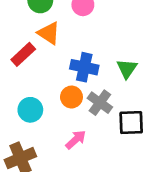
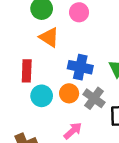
red rectangle: (23, 54) -> (27, 71), moved, turned -45
cyan circle: (30, 110) -> (42, 96), moved

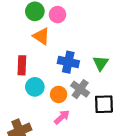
pink circle: (79, 12) -> (58, 15), moved
orange circle: (69, 93) -> (59, 94), moved

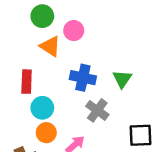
pink circle: (58, 15) -> (74, 31), moved
orange circle: (59, 94) -> (46, 133), moved
black square: (104, 104) -> (140, 135), moved

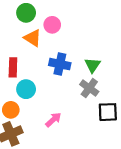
gray cross: (97, 110) -> (89, 88), moved
orange circle: (46, 133) -> (11, 110), moved

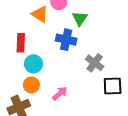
green triangle: (93, 65) -> (80, 19), moved
orange circle: (11, 110) -> (31, 85), moved

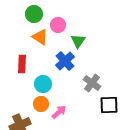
blue cross: (66, 40) -> (65, 61), turned 36
cyan circle: (33, 64) -> (43, 84), moved
orange circle: (31, 85) -> (41, 104), moved

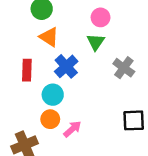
pink circle: (58, 25) -> (101, 17), moved
blue cross: (65, 61) -> (66, 66), moved
gray cross: (92, 83) -> (124, 68), moved

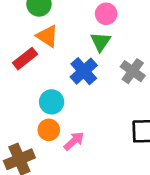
blue cross: (66, 66) -> (84, 71), moved
red rectangle: (27, 70) -> (25, 59), moved, turned 50

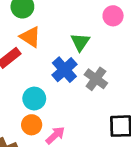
pink circle: (106, 14) -> (113, 16), moved
gray cross: (133, 71) -> (96, 79), moved

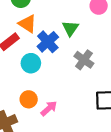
blue cross: (64, 70) -> (48, 42), moved
cyan circle: (34, 99) -> (31, 63), moved

